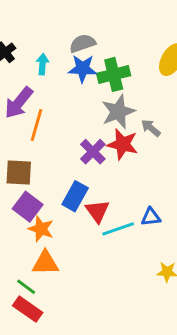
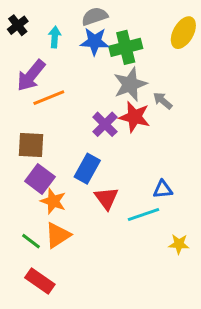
orange line: (36, 125) -> (49, 98), turned 52
red triangle: (97, 211) -> (106, 198), moved
cyan line: (118, 229) -> (143, 214), moved
orange triangle: (45, 263) -> (58, 235), turned -32
green line: (26, 287) -> (31, 241), moved

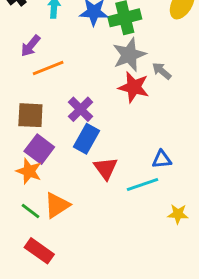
purple arrow: (31, 75) -> (30, 46), size x0.7
purple cross: (105, 124) -> (81, 109), moved
orange star: (53, 201) -> (29, 171), moved

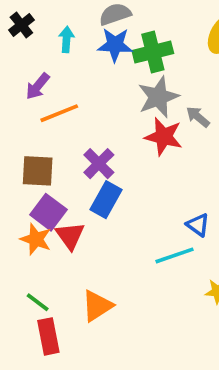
blue triangle: (162, 159) -> (198, 225), turned 42
red triangle: (106, 168) -> (70, 236), moved
orange triangle: (57, 205) -> (97, 306), moved
green line: (30, 211) -> (38, 302), moved
red rectangle: (39, 251) -> (48, 336), turned 44

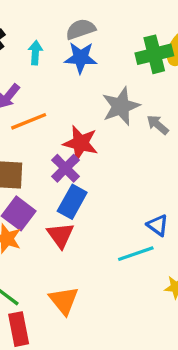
green cross: (153, 52) -> (154, 54), moved
red star: (164, 137) -> (81, 143), moved
red triangle: (70, 236) -> (60, 235), moved
orange triangle: (97, 306) -> (64, 301), turned -36

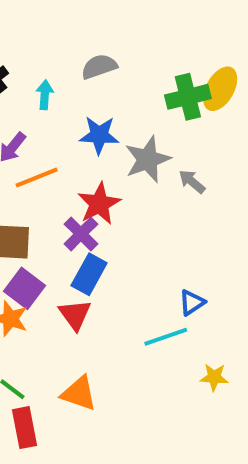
blue star: (81, 58) -> (99, 135), moved
red star: (81, 143) -> (99, 204), turned 30
blue triangle: (158, 225) -> (192, 303), turned 50
orange triangle: (64, 301) -> (79, 393), turned -32

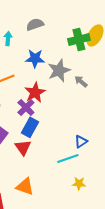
yellow star: (214, 377) -> (79, 183), moved

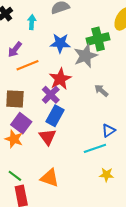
green cross: (79, 39) -> (98, 39), moved
gray arrow: (81, 81) -> (101, 91), moved

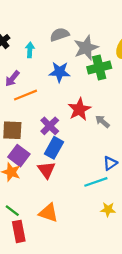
gray star: (85, 56) -> (86, 48), moved
red star: (60, 79) -> (79, 109), moved

